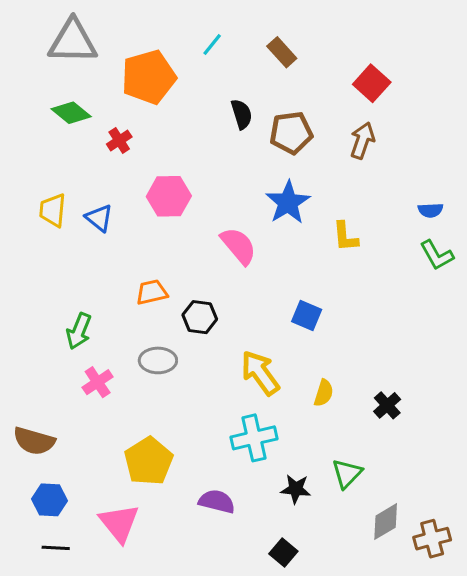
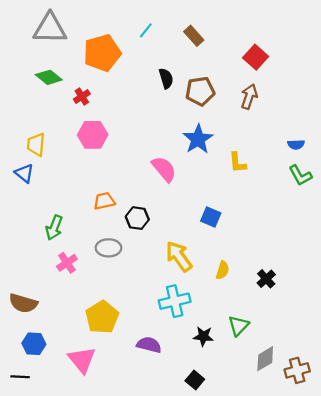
pink hexagon: (169, 196) -> (93, 135), moved
blue triangle: (99, 218) -> (24, 173), moved
black line: (56, 548) -> (20, 377), moved

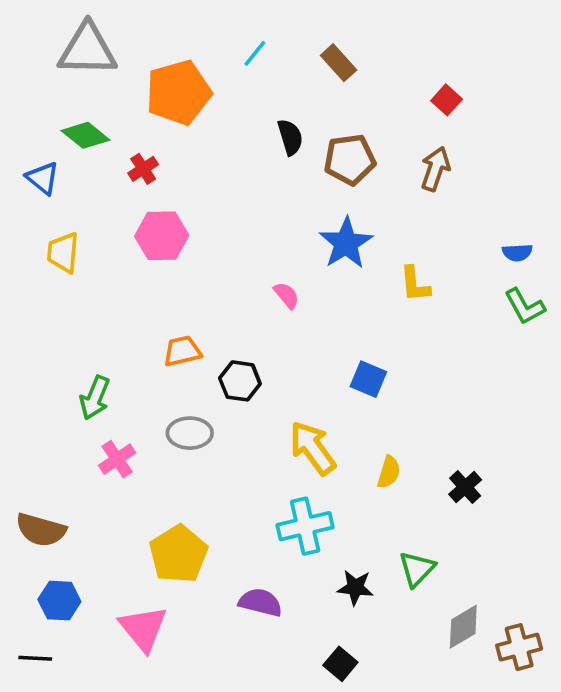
red square: (256, 57) -> (447, 100), size x0.7
pink semicircle: (164, 169) -> (286, 295), size x0.6
blue triangle: (24, 173) -> (43, 178), moved

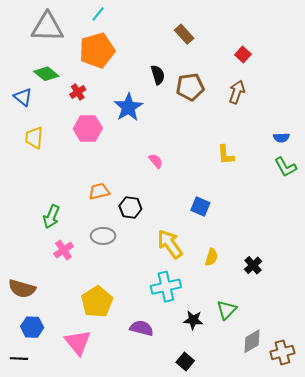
cyan line: (255, 53) -> (98, 14), moved
blue star: (346, 243) -> (128, 107), moved

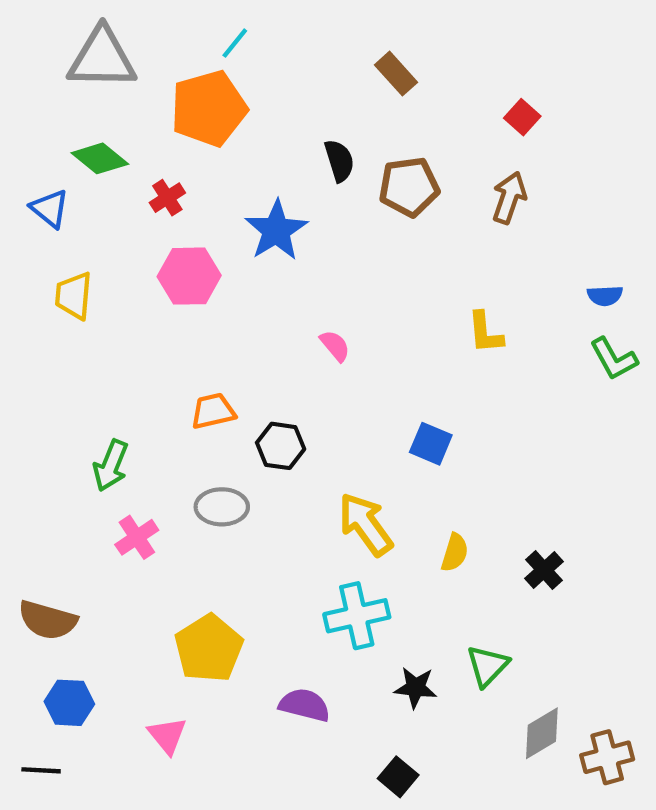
cyan line: (98, 14) -> (235, 43), moved
pink triangle: (78, 342) -> (167, 735), size x0.7

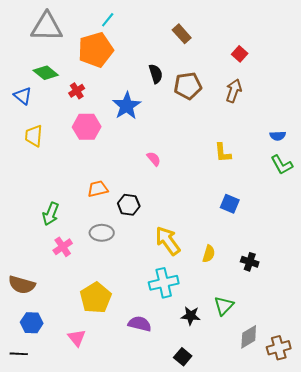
blue square: (431, 444) -> (230, 204), moved
black cross: (544, 570) -> (250, 262), turned -30

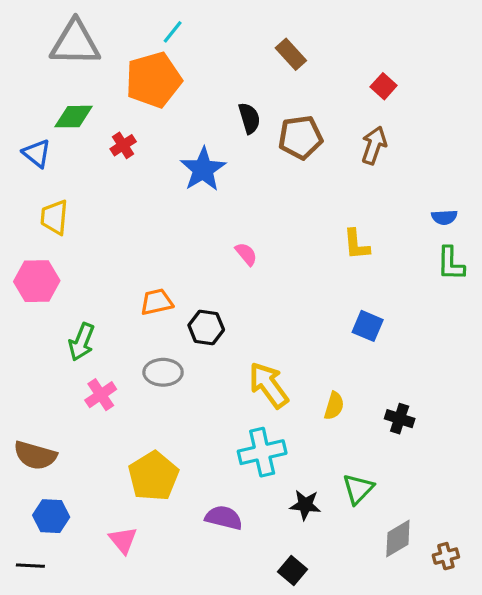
green diamond: (46, 73) -> (74, 117), turned -40
pink hexagon: (87, 127) -> (37, 281), moved
green L-shape: (282, 165) -> (451, 264), turned 30
brown cross: (279, 348) -> (446, 556), size x0.7

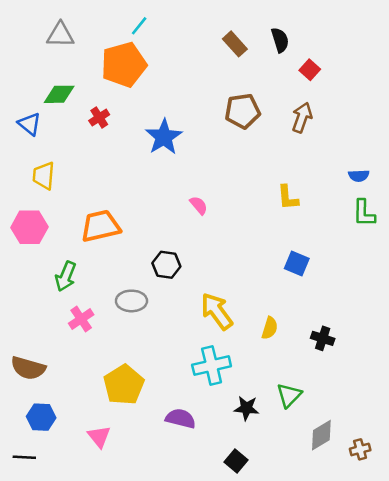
gray triangle: (75, 43) -> (60, 35), size x0.7
black semicircle: (249, 118) -> (280, 40), moved
orange trapezoid: (157, 302) -> (100, 226), moved, size x1.5

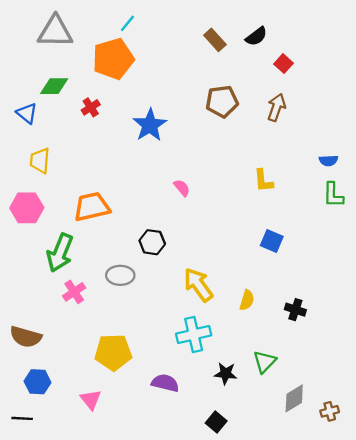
gray triangle: (60, 35) -> (55, 32), size x1.4
black semicircle: (280, 40) -> (256, 36), turned 70
green arrow: (66, 276) -> (60, 253), size x1.4
yellow pentagon: (124, 385) -> (113, 352), turned 30

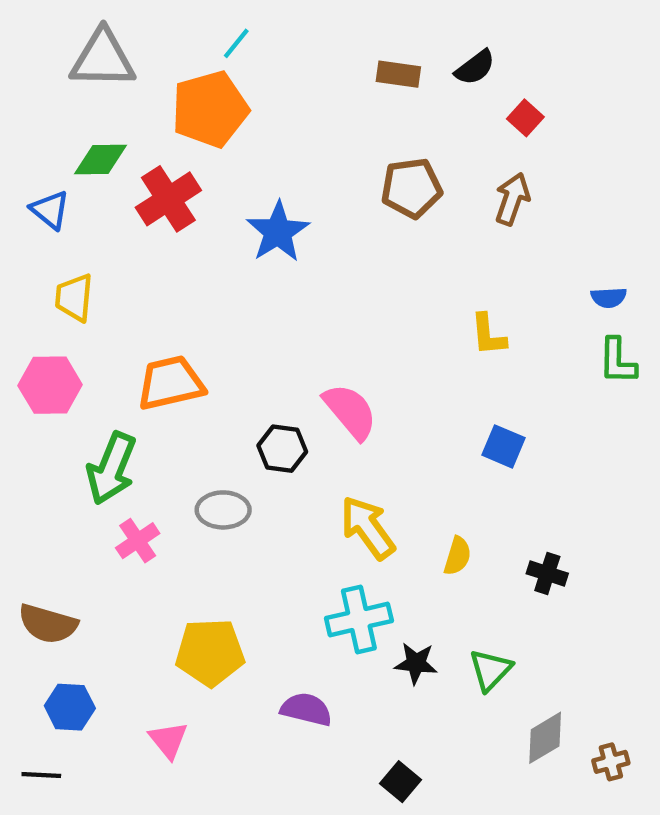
brown rectangle: (215, 40) -> (398, 74), turned -40
red cross: (91, 107) -> (168, 199), size x1.8
pink semicircle: (182, 188) -> (350, 411), moved, size x1.8
black star: (226, 374) -> (416, 663), moved

